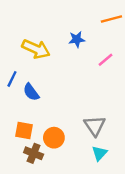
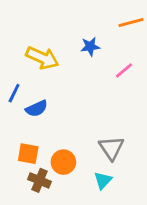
blue semicircle: (31, 92) -> (37, 109), turned -78
cyan triangle: (99, 153) -> (103, 180), moved

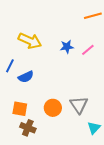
blue star: (90, 47) -> (67, 47), moved
orange circle: (63, 162) -> (53, 108), moved
cyan triangle: (103, 180) -> (94, 128), moved

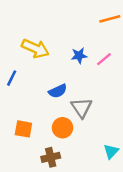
blue semicircle: (26, 77) -> (58, 91), moved
gray triangle: (79, 105) -> (81, 108), moved
brown cross: (28, 128) -> (51, 157), moved, turned -35

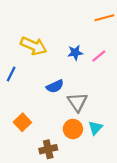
orange circle: (63, 128) -> (73, 129), moved
orange square: (23, 129) -> (22, 122), turned 36
cyan triangle: (111, 151) -> (95, 128), moved

